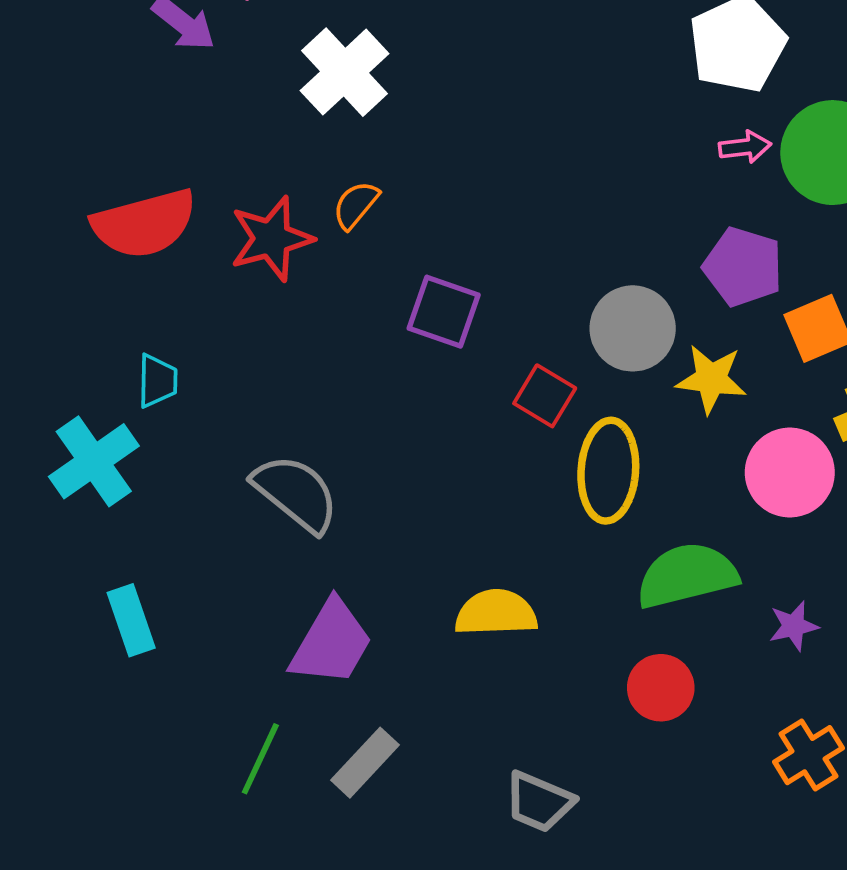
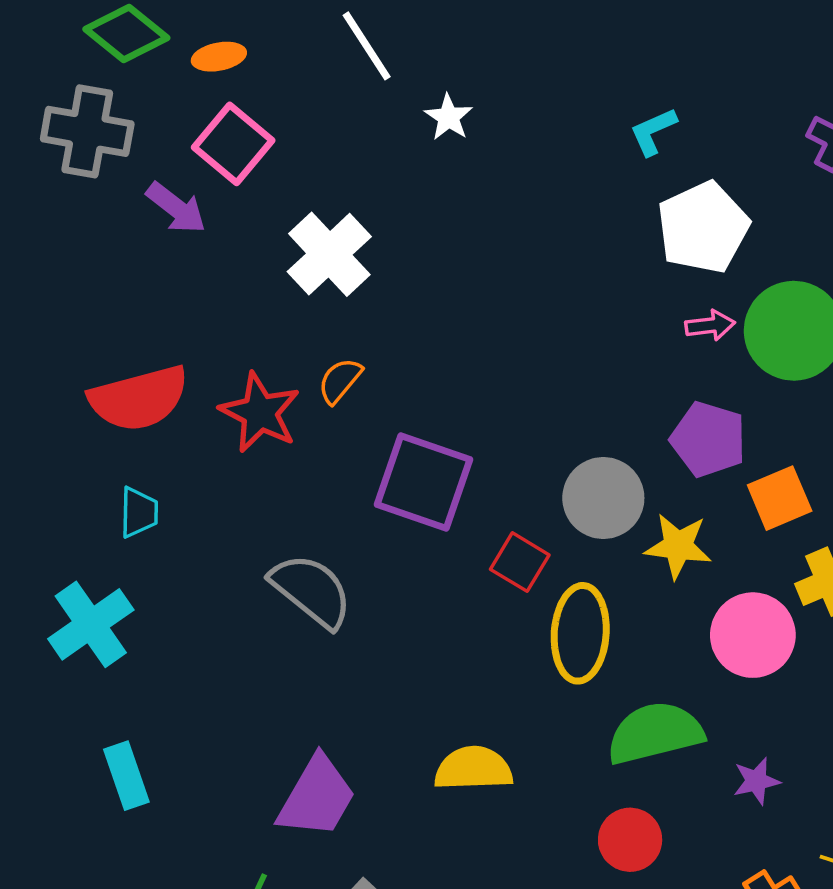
red star: (272, 239) -> (260, 413), turned -30
purple square: (444, 312) -> (424, 482), size x1.4
cyan trapezoid: (157, 381) -> (139, 512), moved
gray semicircle: (296, 493) -> (311, 591), moved

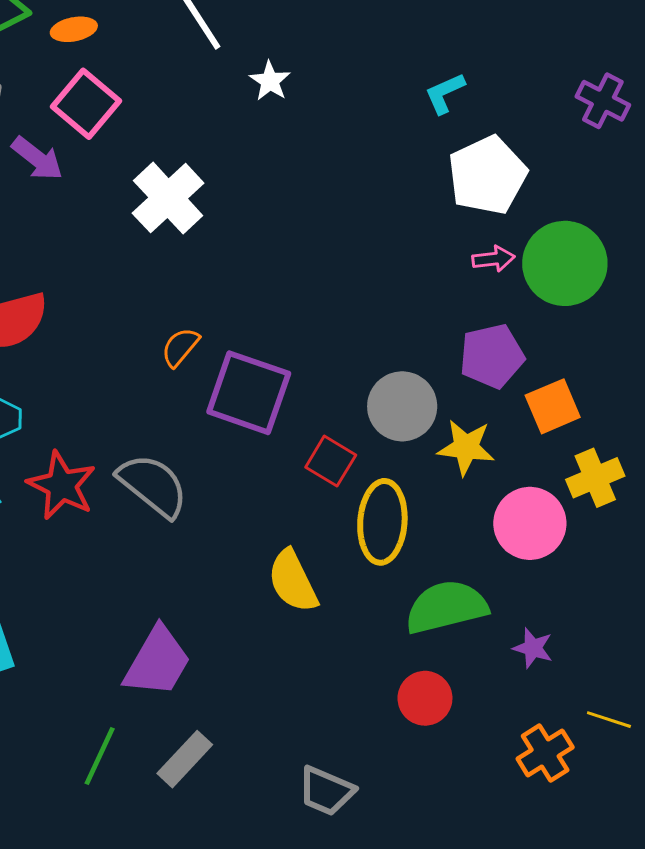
orange semicircle: (340, 381) -> (180, 347), moved
red star: (260, 413) -> (62, 485), moved
purple pentagon: (708, 439) -> (492, 356), turned -30
yellow semicircle: (473, 769) -> (293, 581), moved, turned -114
purple star: (756, 781) -> (533, 648), turned 30

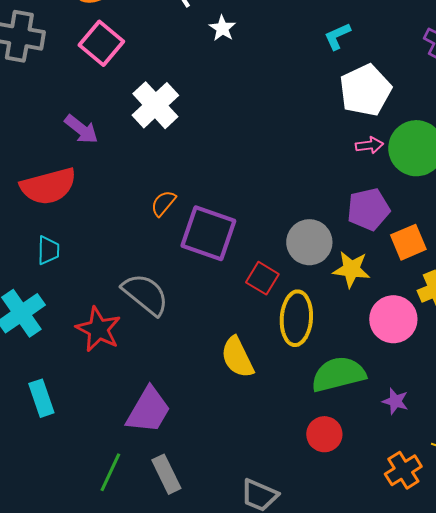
purple arrow: (37, 159) -> (81, 129), moved
red star: (62, 485) -> (98, 329), moved
gray rectangle: (185, 759) -> (166, 474), turned -69

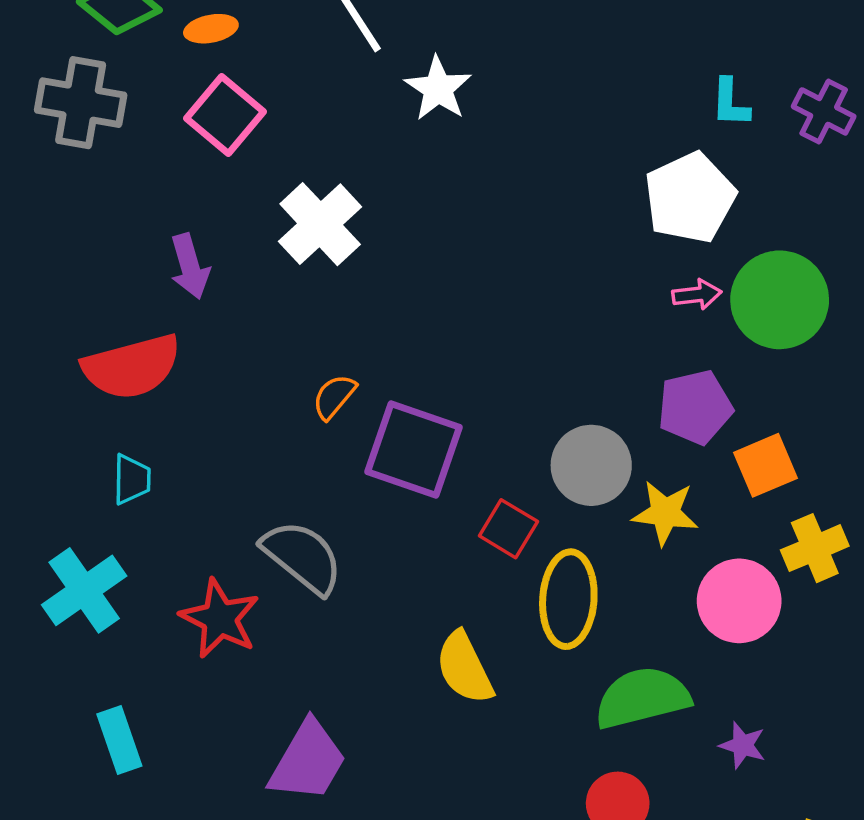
white star: (222, 28) -> (438, 89), size x1.4
cyan L-shape: (337, 36) -> (730, 103), moved, turned -64
purple arrow: (81, 129) -> (190, 266), turned 36

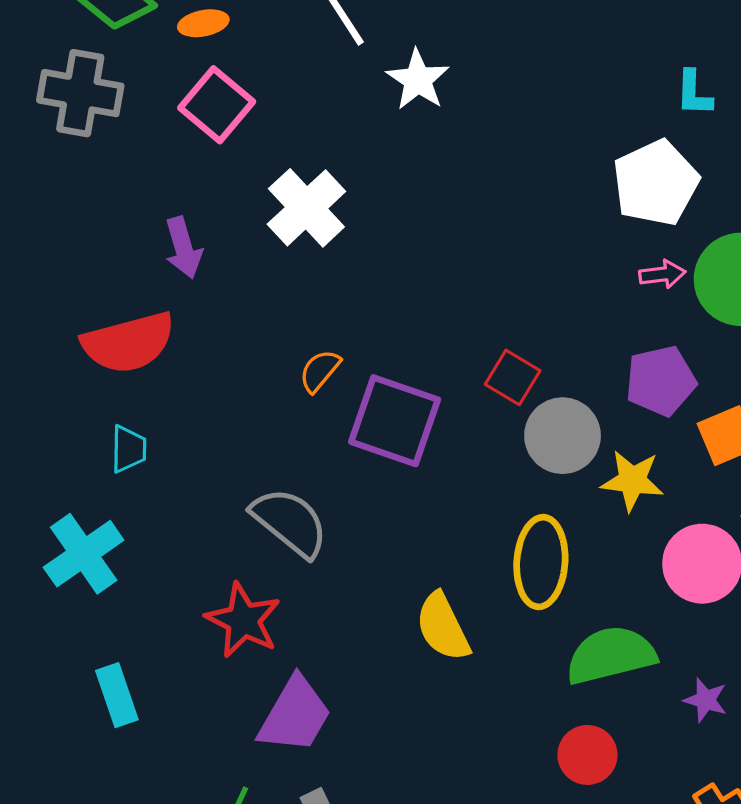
red square: (508, 529) -> (513, 377), moved
red star: (220, 619) -> (243, 620), moved

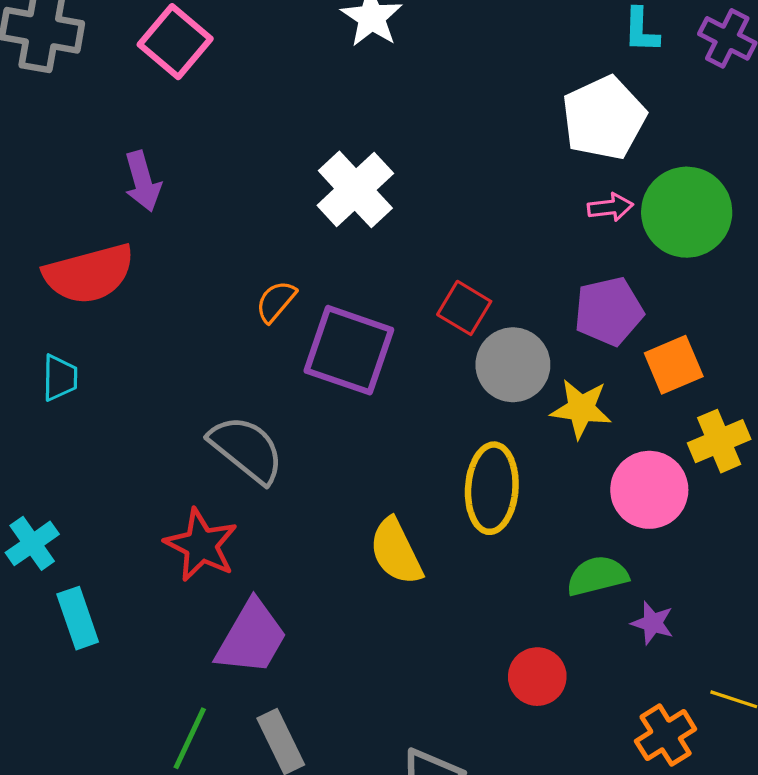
white cross: (306, 208) -> (355, 189), moved
cyan trapezoid: (128, 449) -> (60, 378), moved
cyan cross: (84, 554) -> (32, 543), moved, size x0.7
green semicircle: (611, 655) -> (597, 576), moved, size x0.7

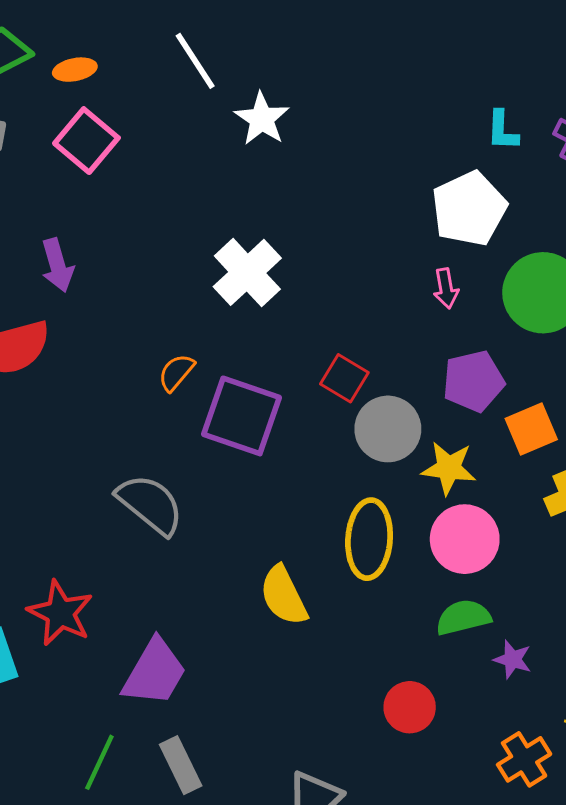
pink arrow: (610, 207) -> (446, 288), moved, turned 87
pink circle: (649, 490) -> (465, 539), moved
red star: (201, 545) -> (60, 613), moved

